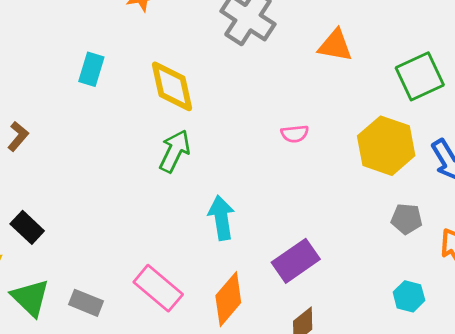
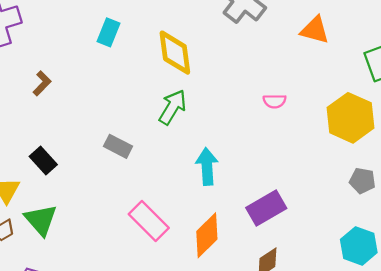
cyan hexagon: (409, 296) -> (359, 246), size x1.4
gray rectangle: (86, 303) -> (118, 146), moved

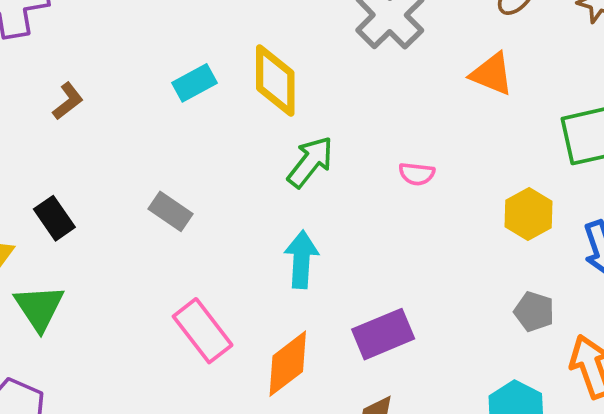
cyan rectangle: (108, 32) -> (195, 83), moved, turned 32
green arrow: (173, 107) -> (310, 162), moved
yellow hexagon: (350, 118) -> (529, 214), size x0.7

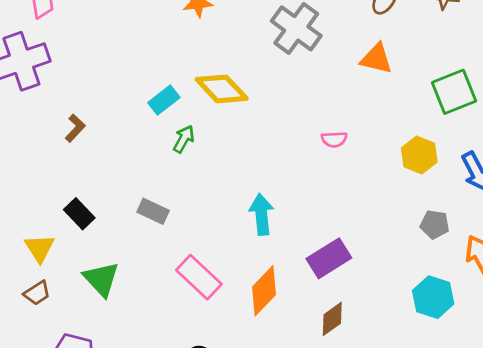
yellow diamond: (275, 81) -> (222, 89), turned -34
green arrow: (310, 162) -> (184, 139), moved, size x0.7
gray rectangle: (170, 211) -> (153, 211), moved
green triangle: (39, 308) -> (101, 279), moved

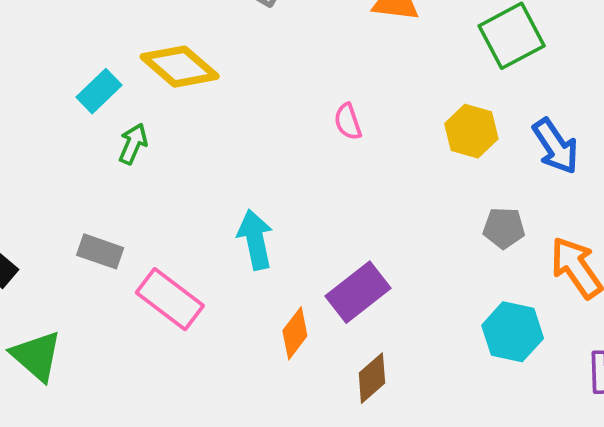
pink semicircle: (334, 139) -> (348, 122), turned 80
pink rectangle: (199, 277) -> (170, 299), moved
orange diamond: (264, 291) -> (295, 333), moved, size x0.7

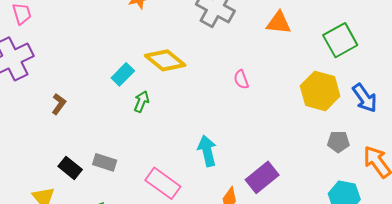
pink semicircle: (348, 122) -> (241, 79), moved
yellow hexagon: (471, 131) -> (320, 91), size x1.4
gray rectangle: (100, 251) -> (105, 162), moved

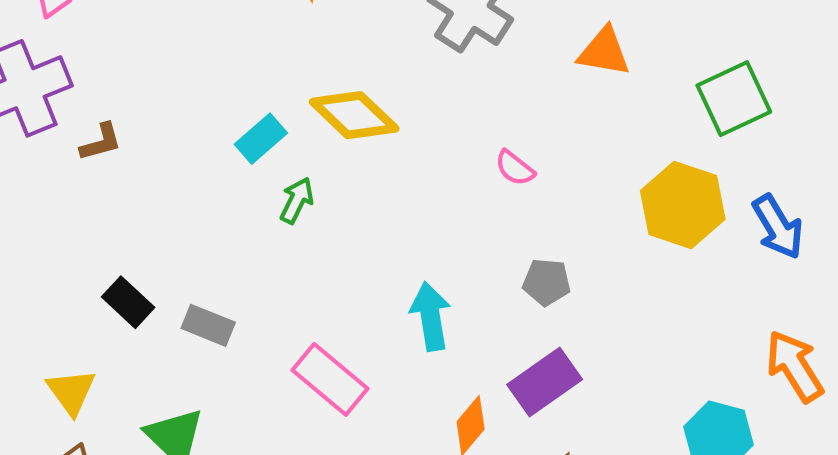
pink semicircle: (241, 79) -> (515, 168), turned -36
brown L-shape: (59, 104) -> (101, 142), moved, turned 35
gray pentagon: (338, 142) -> (547, 282), moved
black rectangle: (70, 168) -> (128, 302), moved

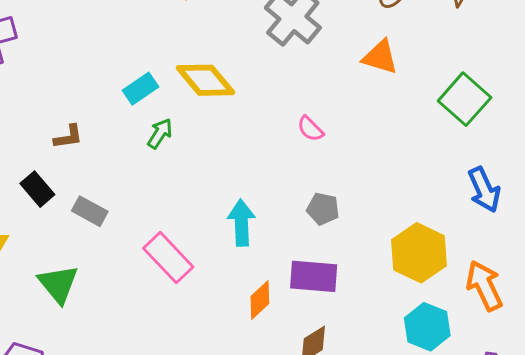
green square: (734, 99) -> (465, 99), turned -30
brown L-shape: (101, 142) -> (68, 137), moved
yellow hexagon: (683, 205) -> (419, 253), moved
purple rectangle: (545, 382) -> (314, 276), turned 33

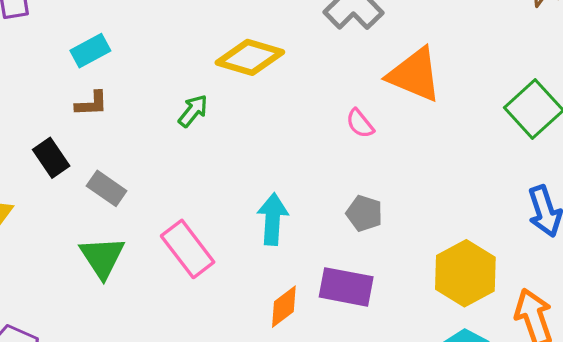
orange triangle: (380, 57) -> (414, 75), moved, size x1.4
yellow diamond: (206, 80) -> (250, 57), turned -40
cyan rectangle: (140, 89) -> (90, 51), moved
green triangle: (58, 284) -> (102, 257), moved

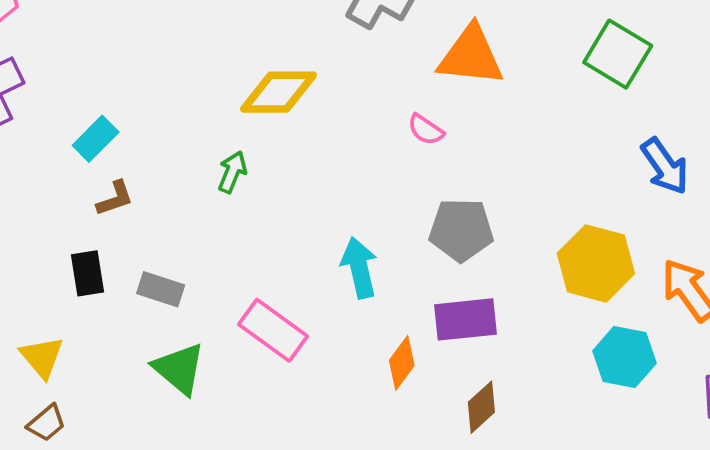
black rectangle: (51, 158) -> (88, 273), turned 42
gray pentagon: (364, 213) -> (461, 230), size x1.5

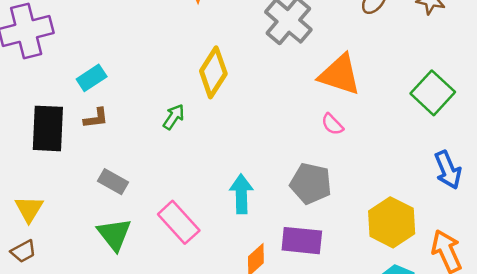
yellow diamond: (278, 92) -> (213, 72), turned -69
pink semicircle: (426, 130) -> (332, 124), moved
black rectangle: (88, 273) -> (48, 128), moved, size x1.6

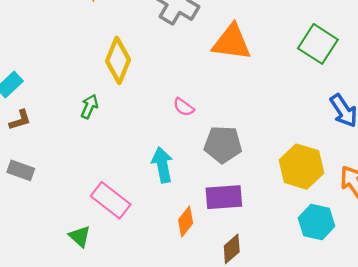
pink semicircle: (332, 124) -> (184, 107), moved
gray rectangle: (113, 182) -> (21, 170), moved
green triangle: (114, 234) -> (80, 236), moved, size x0.7

